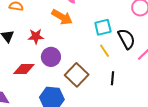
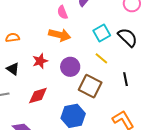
yellow line: (104, 51) -> (101, 58), moved
purple circle: (51, 57) -> (70, 67), moved

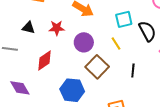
black triangle: (13, 69) -> (28, 28), turned -40
red diamond: (38, 96) -> (44, 60), turned -35

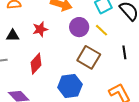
purple circle: (84, 42) -> (79, 27), moved

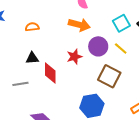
red star: (40, 29) -> (74, 57), moved
red diamond: (36, 64) -> (50, 73), moved, turned -40

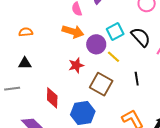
purple circle: (98, 46) -> (96, 44), moved
red star: (74, 57) -> (76, 65), moved
red diamond: (50, 73) -> (52, 98), moved

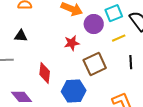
yellow line: (114, 57) -> (119, 38), moved, turned -72
brown square: (101, 84) -> (95, 64), turned 30

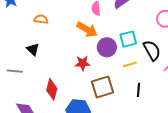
black triangle: (21, 36) -> (33, 49), turned 32

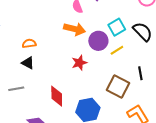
orange semicircle: (41, 19) -> (29, 43), moved
yellow line: (130, 64) -> (117, 50), moved
brown square: (102, 87) -> (118, 87), moved, turned -30

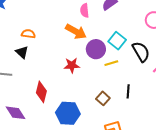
cyan square: (117, 27) -> (117, 41), turned -36
brown square: (118, 87) -> (103, 98), size x0.6

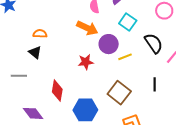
cyan square: (117, 41) -> (128, 22), moved
black line: (128, 91) -> (155, 84), moved
brown square: (103, 98) -> (119, 93), size x1.6

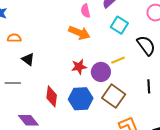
orange semicircle: (40, 34) -> (14, 38), moved
purple circle: (109, 44) -> (101, 72), moved
blue hexagon: (85, 110) -> (81, 99), moved

